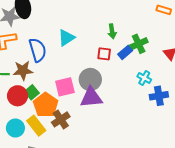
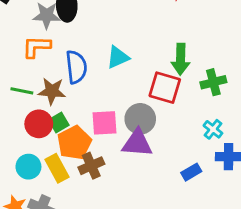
green arrow: (112, 31) -> (181, 59), size x1.5
blue rectangle: (125, 52) -> (191, 172), moved
red square: (104, 54) -> (165, 88), size x1.6

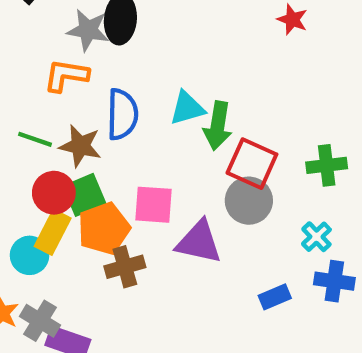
green arrow: (181, 59) -> (218, 126), moved
gray circle: (140, 119) -> (249, 201), moved
green square: (59, 123) -> (84, 195), size x1.4
yellow rectangle: (57, 168) -> (53, 232), moved, turned 48

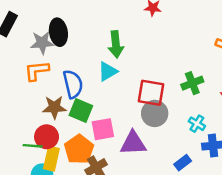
green arrow: (218, 126) -> (116, 44), moved
green line: (35, 139) -> (33, 146), moved
green square: (84, 195) -> (81, 111), moved, turned -30

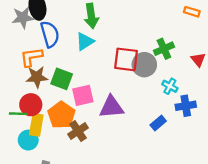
orange L-shape: (37, 71) -> (31, 57), moved
blue semicircle: (73, 84) -> (50, 34), moved
gray circle: (155, 113) -> (144, 65), moved

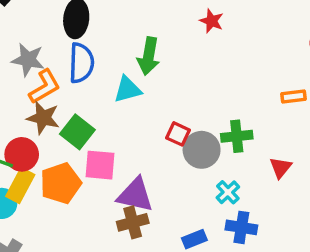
orange rectangle: (192, 12) -> (293, 97), turned -42
gray star: (23, 18) -> (28, 60), moved
orange L-shape: (31, 57) -> (45, 87), turned 140
red square: (126, 59) -> (178, 134), size x0.6
brown cross: (78, 131) -> (133, 222), moved

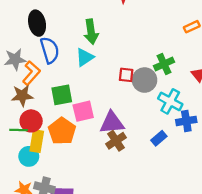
brown star: (43, 118) -> (22, 96), moved
green square: (77, 132) -> (62, 95), turned -30
cyan cross: (228, 192) -> (170, 101), size x1.5

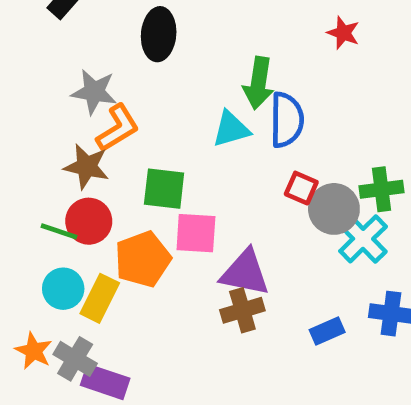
blue semicircle: (50, 50) -> (287, 120), moved
cyan cross: (170, 101) -> (363, 239), moved
yellow rectangle: (37, 141) -> (100, 298), moved

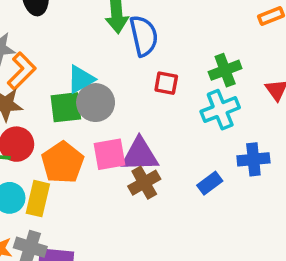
cyan triangle: (231, 129) -> (81, 79), moved
gray circle: (334, 209) -> (96, 103), moved
pink square: (196, 233) -> (110, 154), moved
cyan cross: (363, 239) -> (220, 110), turned 36

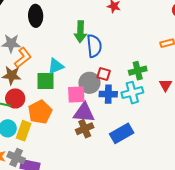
gray circle: (96, 103) -> (89, 83), moved
pink square: (110, 154) -> (76, 95), moved
blue cross: (253, 159) -> (108, 94), moved
blue rectangle: (210, 183) -> (122, 133), size x1.6

